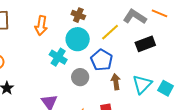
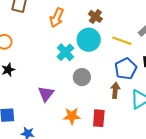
yellow line: (110, 32) -> (122, 41), turned 48
blue pentagon: (102, 60) -> (126, 69), moved

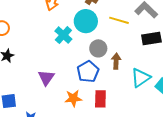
blue pentagon: (126, 69) -> (88, 72), moved
gray circle: (82, 77) -> (98, 48), moved
brown arrow: (115, 90) -> (116, 61), moved

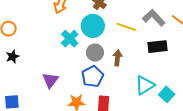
gray circle: (98, 48) -> (95, 53), moved
brown arrow: (116, 61) -> (117, 58), moved

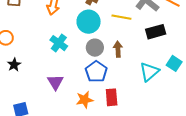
cyan cross: (70, 39) -> (59, 43), moved
cyan square: (167, 94) -> (174, 63), moved

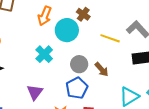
cyan circle: (89, 22) -> (67, 30), moved
brown arrow: (118, 49) -> (102, 69), turned 133

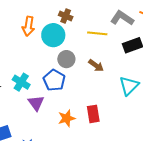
cyan cross: (44, 54) -> (21, 82), moved
gray circle: (79, 64) -> (66, 59), moved
blue pentagon: (77, 88) -> (54, 80), moved

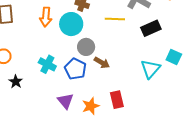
brown arrow: (96, 66) -> (102, 63), moved
cyan cross: (21, 82) -> (47, 64), moved
purple triangle: (36, 103) -> (65, 101), moved

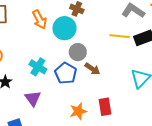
orange arrow: (46, 17) -> (40, 19), turned -36
yellow line: (115, 19) -> (119, 36), moved
purple triangle: (65, 101) -> (33, 98), moved

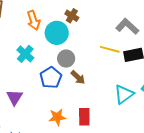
cyan cross: (38, 67) -> (25, 54), moved

